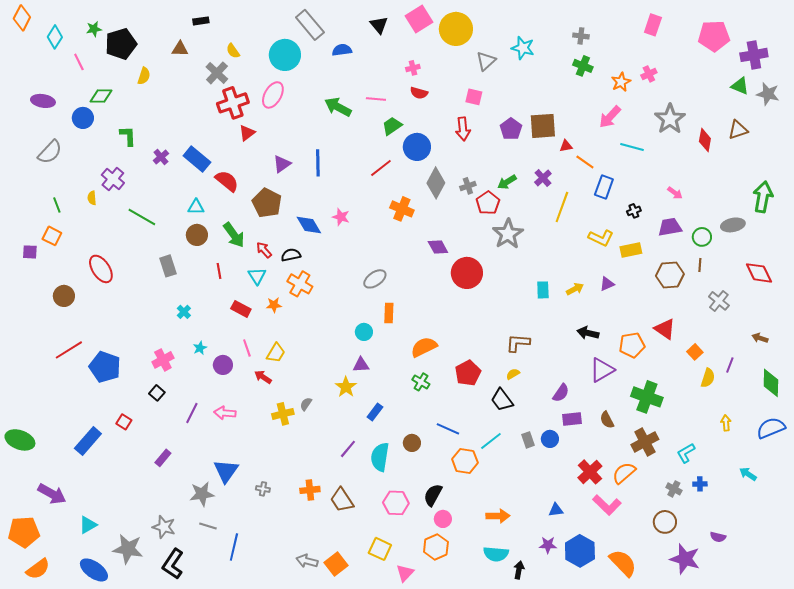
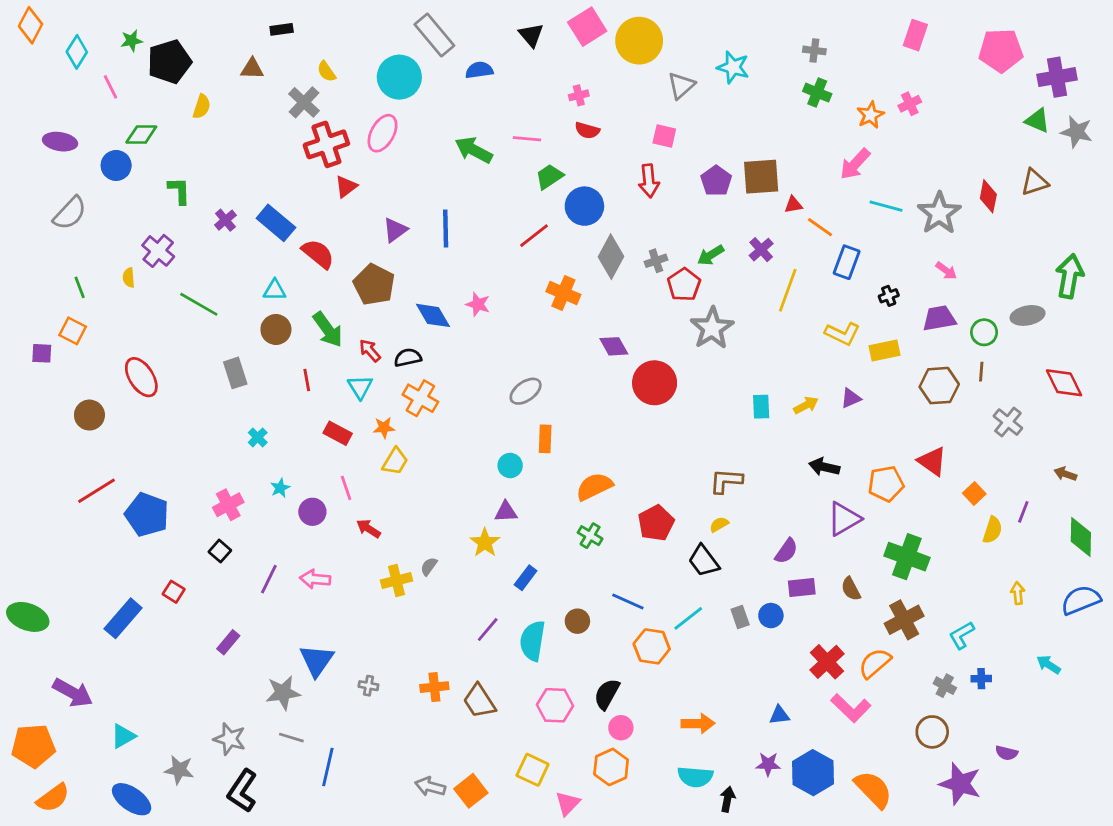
gray star: (670, 119) -> (939, 213), moved
yellow trapezoid: (276, 353) -> (395, 461), moved
gray star: (128, 549) -> (179, 770), size x0.7

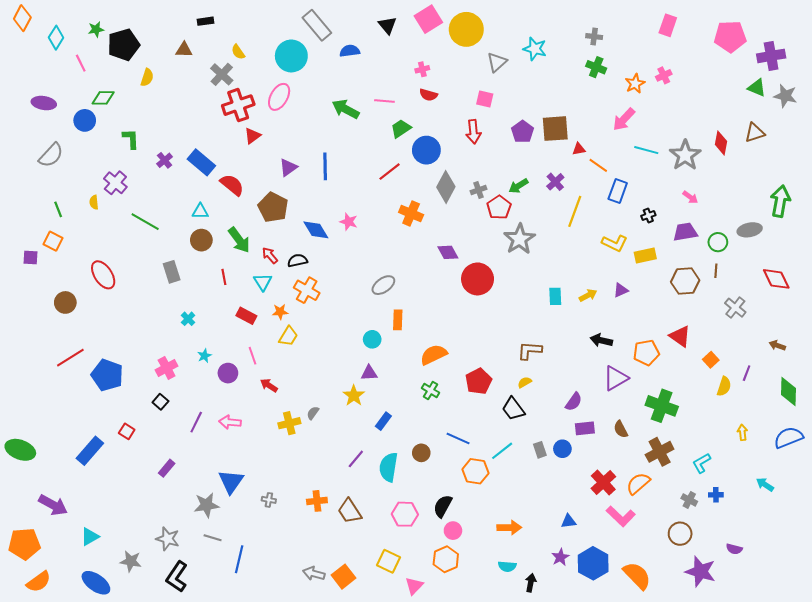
purple star: (768, 764) -> (560, 557), turned -30
cyan semicircle: (695, 777) -> (507, 566), size x0.7

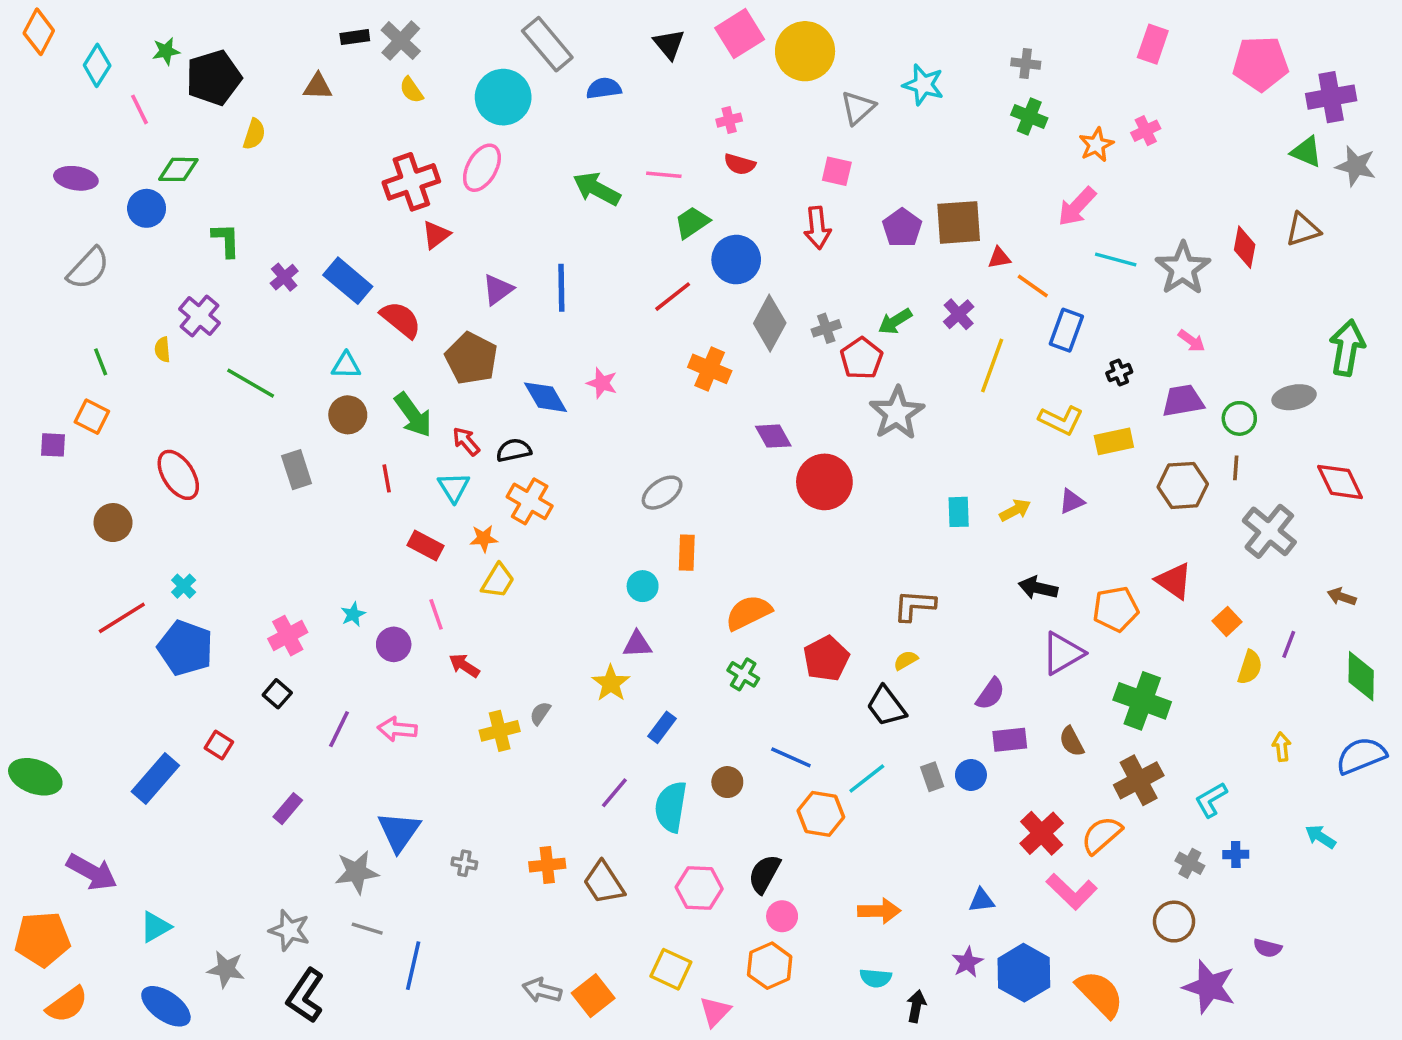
gray cross: (222, 74) -> (401, 41), moved
gray cross: (735, 308) -> (1269, 531), size x1.4
cyan cross: (188, 319) -> (184, 586), moved

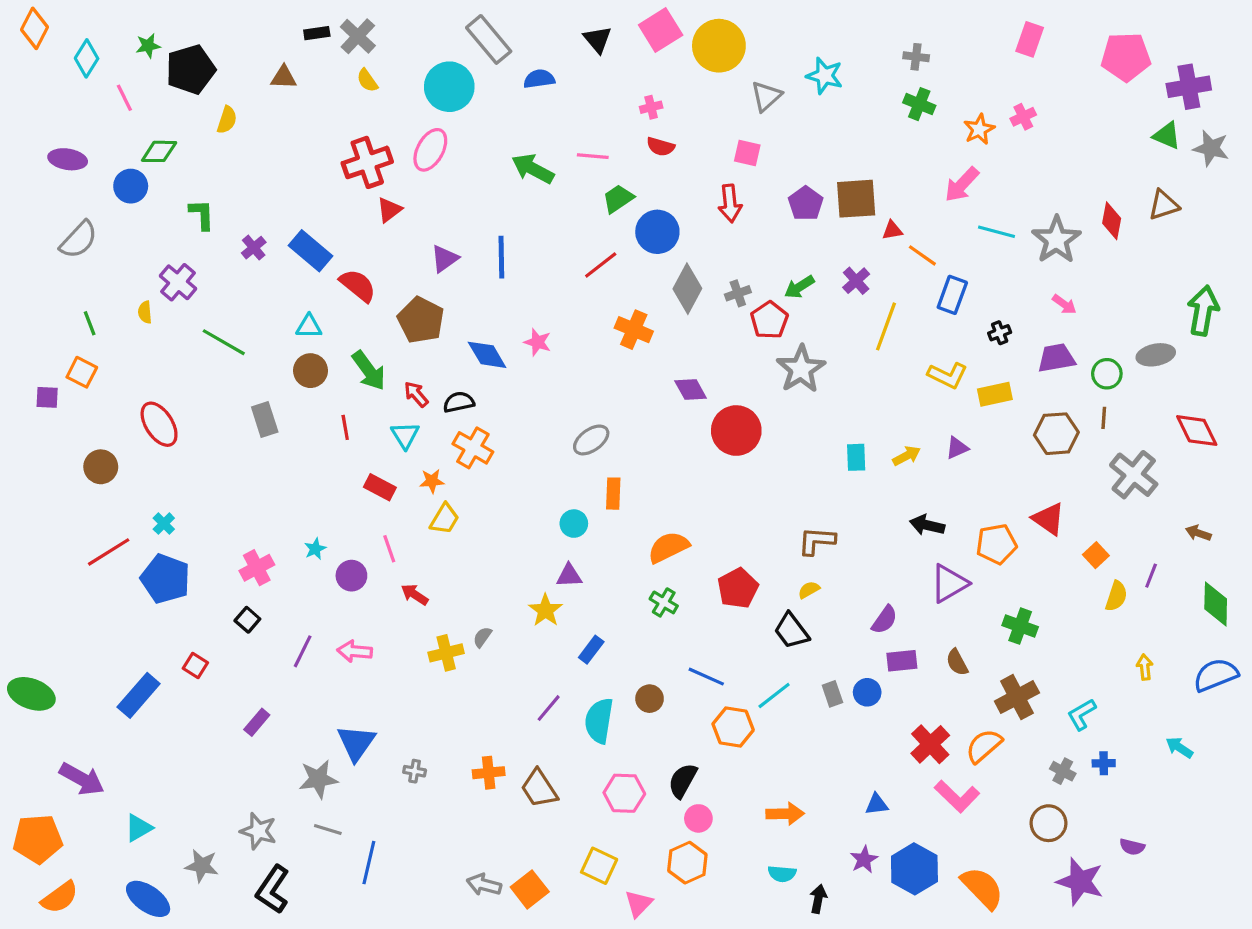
green cross: (1142, 701) -> (1020, 626), size x0.7

